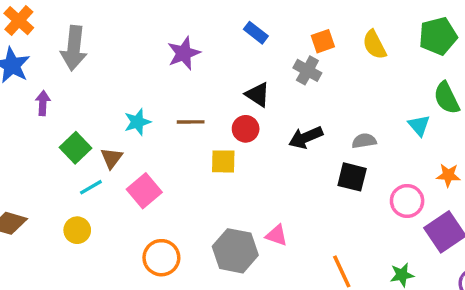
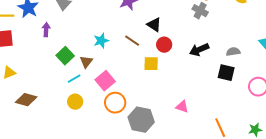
black triangle: (258, 94) -> (154, 25), moved
brown line: (191, 122) -> (132, 41), turned 35
yellow circle: (77, 230) -> (75, 102), moved
gray hexagon: (235, 251) -> (141, 120), moved
orange circle: (161, 258) -> (115, 103), moved

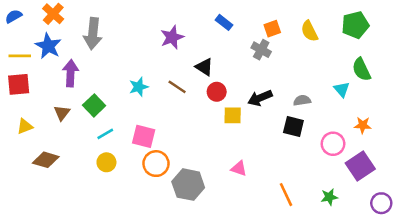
purple arrow: (46, 30) -> (71, 73), size x1.5
brown triangle: (86, 62) -> (62, 113), moved
yellow square: (151, 64) -> (233, 115), moved
pink square: (105, 81) -> (144, 136), turned -36

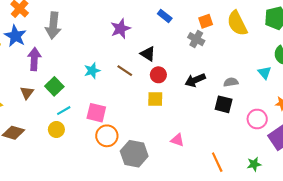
yellow semicircle: (309, 31) -> (237, 23), size x1.4
yellow square: (233, 115) -> (155, 99), moved
yellow circle: (106, 162) -> (56, 130), moved

